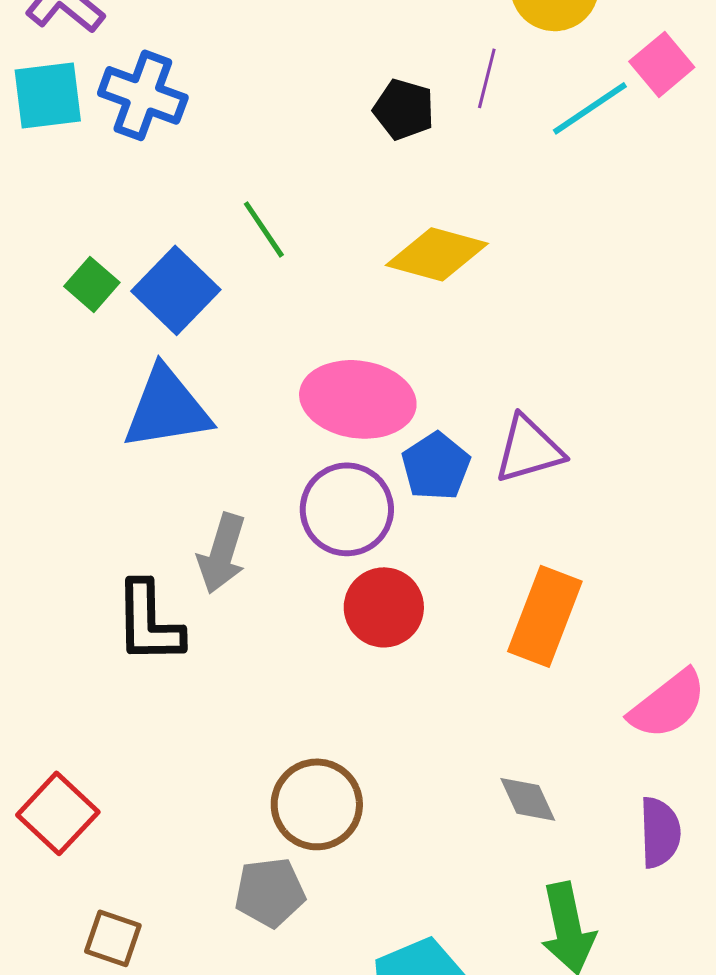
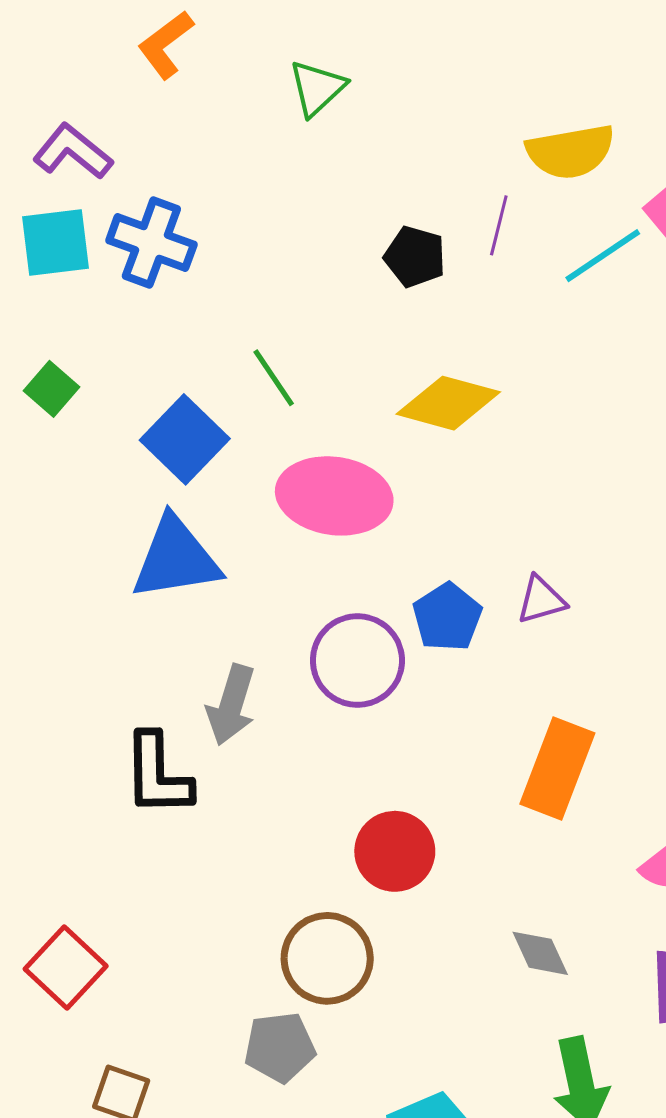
green square: (92, 284) -> (51, 389), moved
pink ellipse: (358, 399) -> (334, 496), moved
purple triangle: (529, 449) -> (541, 600), size x0.7
red circle: (384, 607) -> (395, 851), moved

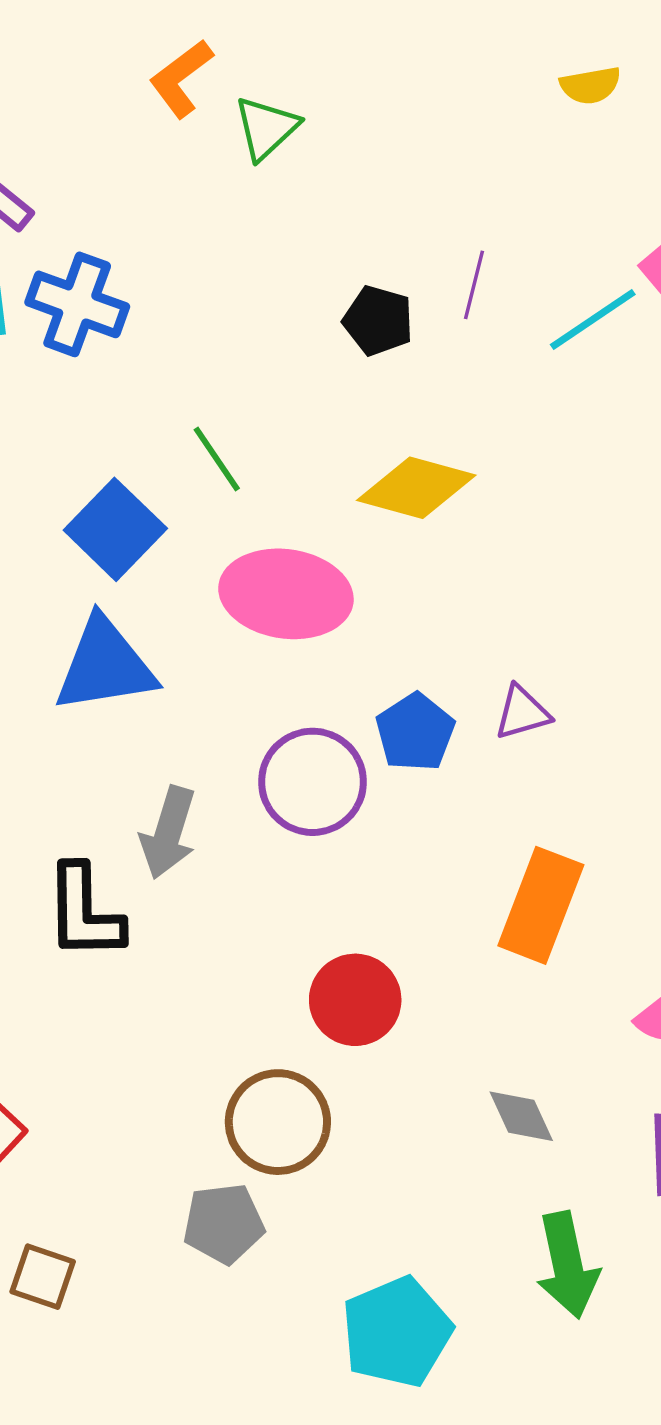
orange L-shape: (166, 45) -> (181, 78), moved
yellow semicircle: (570, 152) -> (590, 85), moved, size x0.6

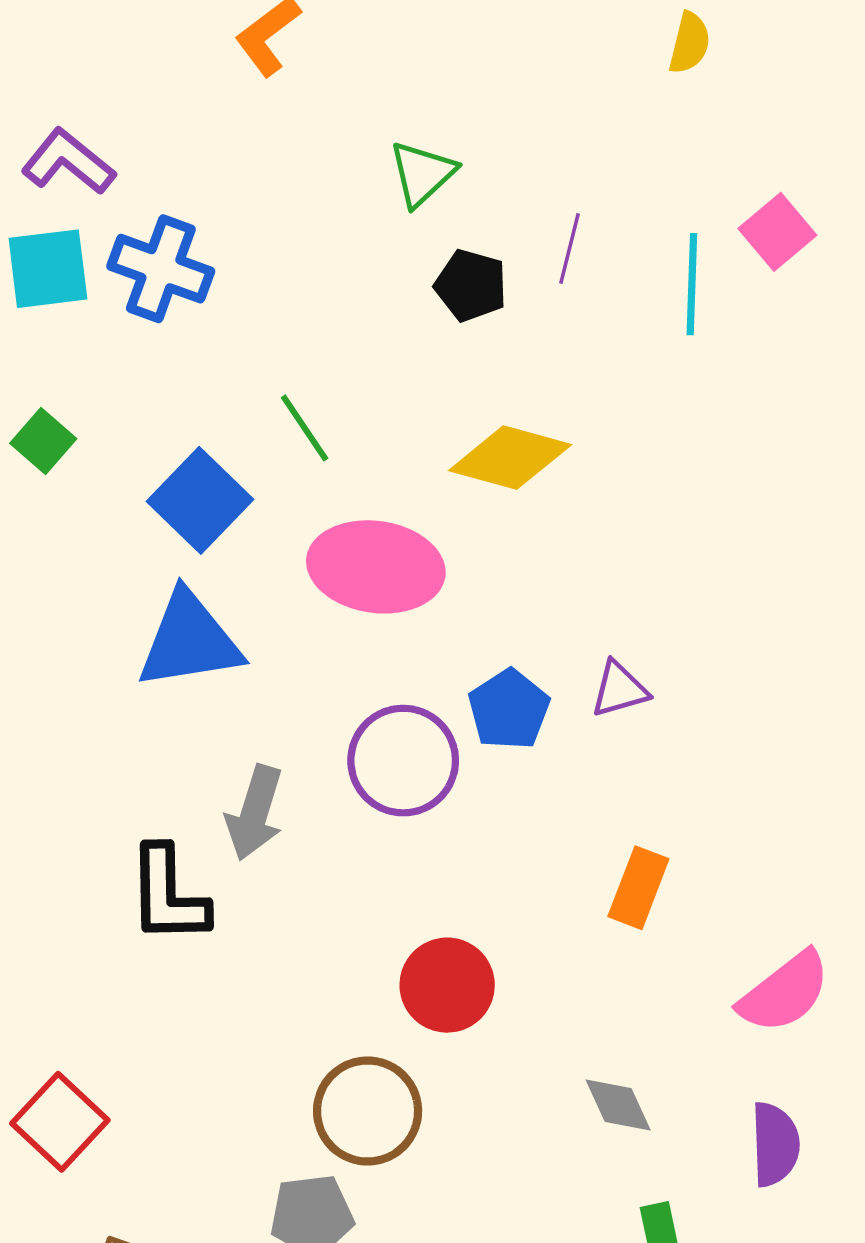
yellow semicircle: (590, 85) -> (689, 43), turned -66
green triangle: (266, 128) -> (422, 174), moved
cyan line: (593, 319) -> (692, 284), turned -54
orange rectangle: (541, 905) -> (638, 888), size x0.7

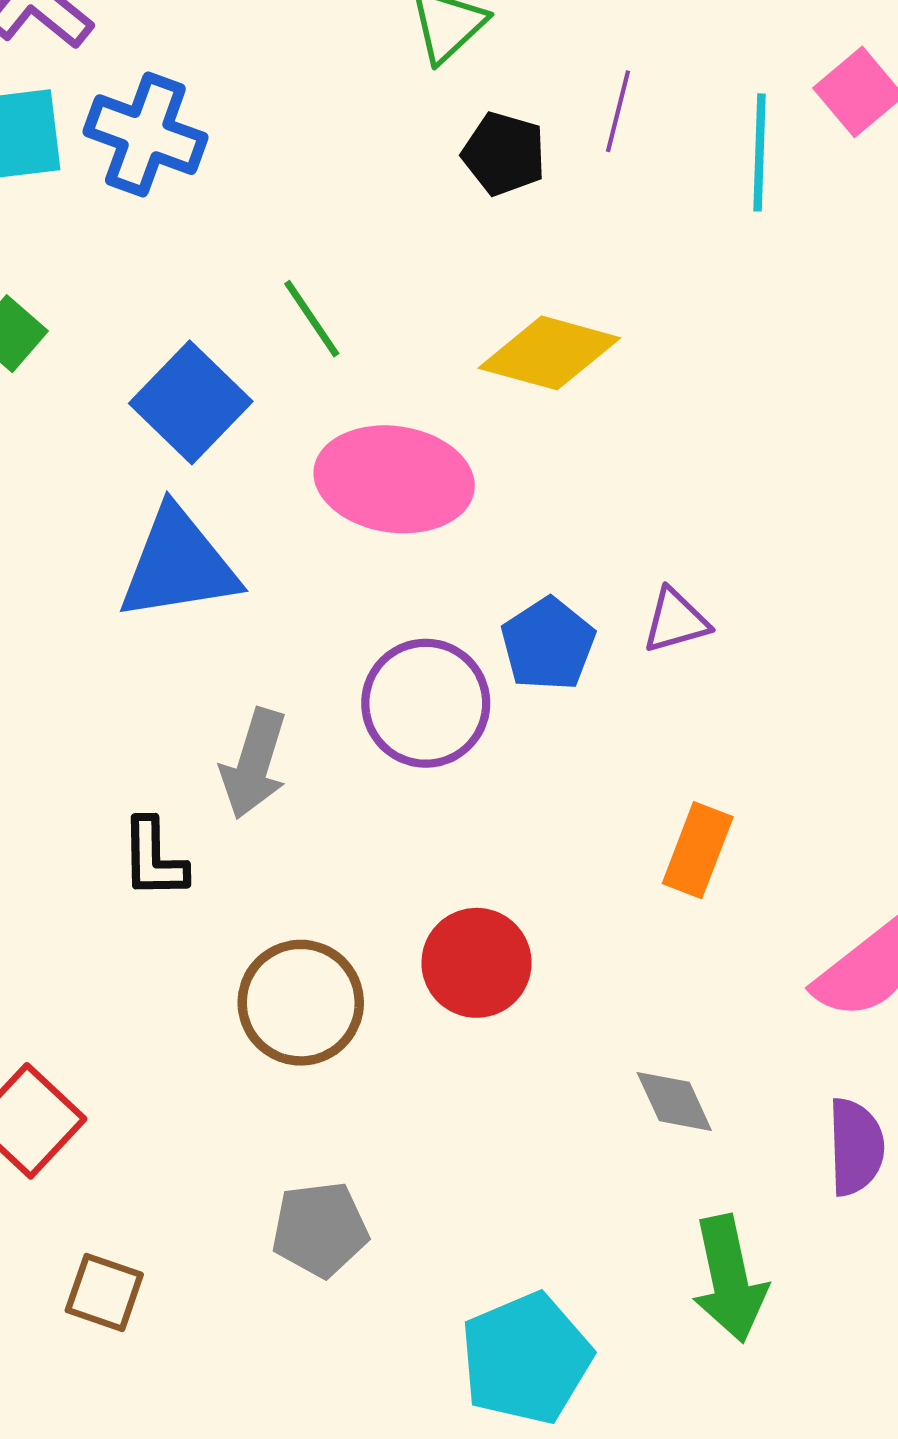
black L-shape: (168, 895) -> (154, 858), size x0.7
brown circle: (368, 1111) -> (301, 1003), moved

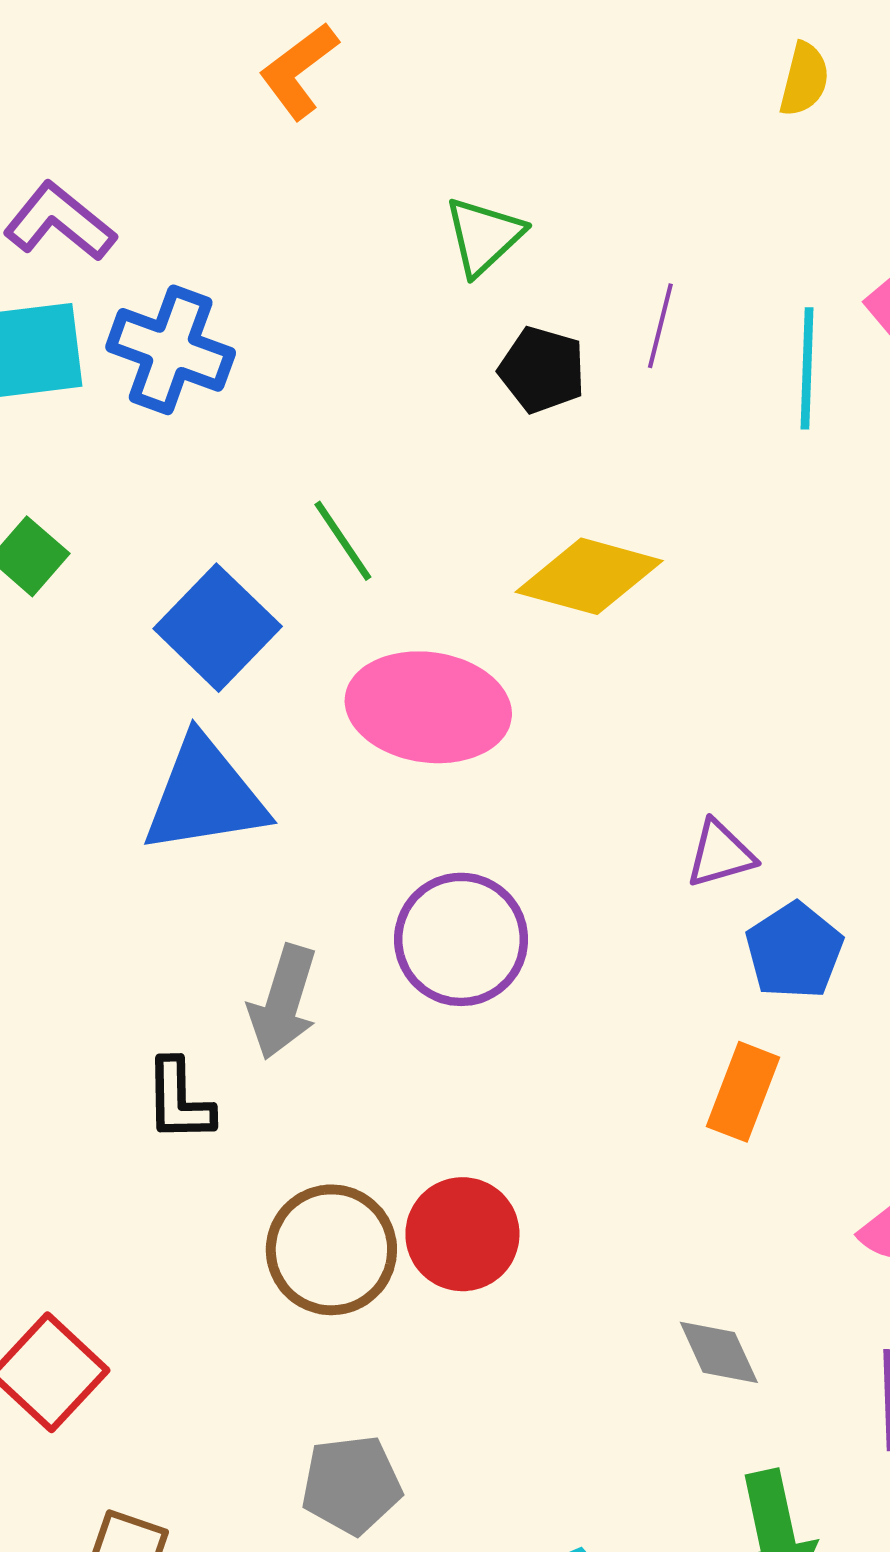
blue pentagon: (548, 644) -> (794, 951), moved
red circle: (477, 963) -> (462, 1234), moved

